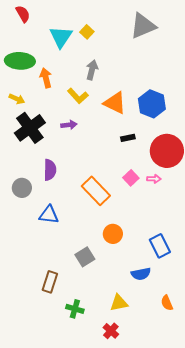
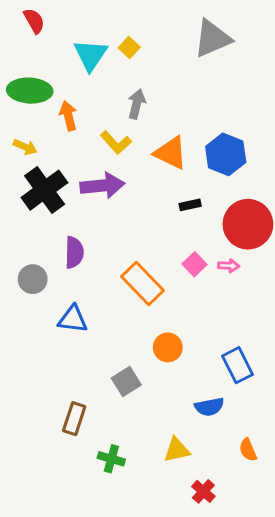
purple arrow: (69, 125) -> (102, 186), size x1.8
red cross: (111, 331) -> (203, 491), moved

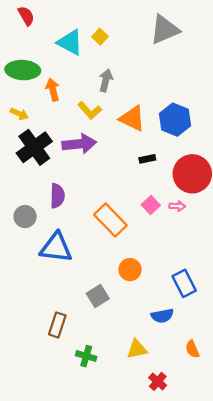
cyan triangle: (91, 55) -> (70, 42), turned -36
blue triangle: (73, 319) -> (56, 248), size x1.4

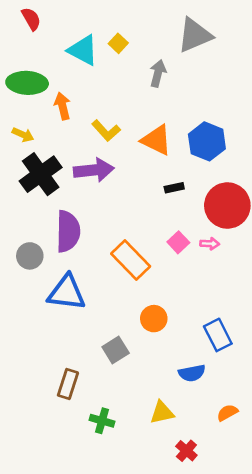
gray arrow: (106, 80) -> (158, 73), moved
purple semicircle: (57, 196) -> (68, 231), size x1.4
orange semicircle: (192, 349) -> (227, 413), turned 84

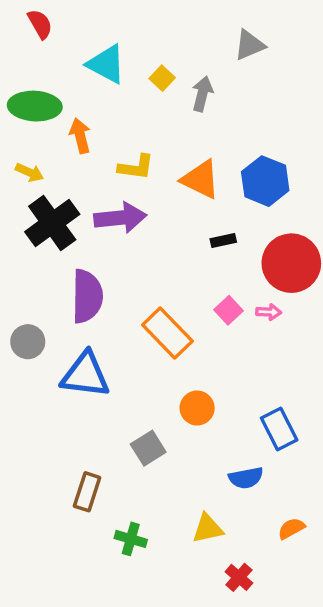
gray triangle: (195, 35) -> (249, 45), size x0.7
yellow square: (118, 43) -> (162, 78), moved
yellow L-shape: (106, 131) -> (136, 167), turned -40
gray circle: (30, 256) -> (28, 342), moved

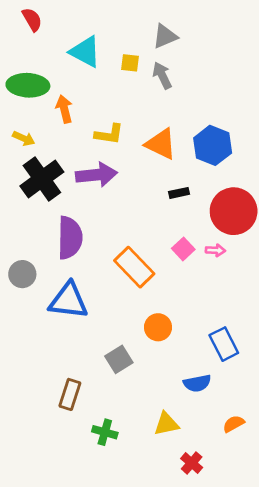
gray triangle: (249, 45) -> (165, 36), moved
yellow square: (162, 78) -> (130, 63), turned -36
gray arrow: (202, 94) -> (162, 75), turned -40

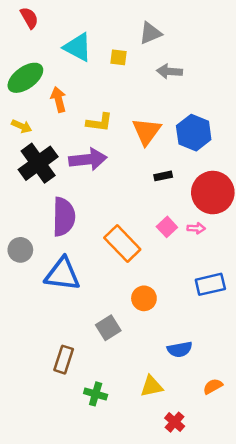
gray arrow: (162, 75) -> (169, 71), moved, turned -60
green ellipse: (28, 85) -> (25, 78), turned -39
orange triangle: (161, 144) -> (147, 131), turned 40
blue rectangle: (224, 344) -> (210, 284), moved, turned -76

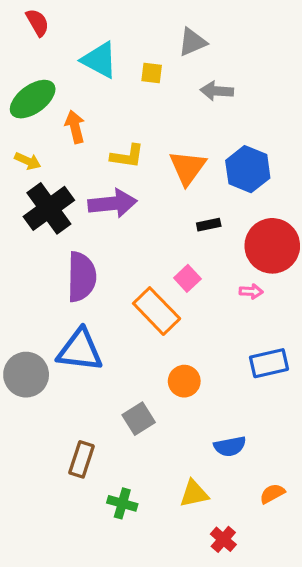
pink square: (167, 227) -> (187, 278), moved
gray circle: (20, 250) -> (26, 375), moved, size x1.4

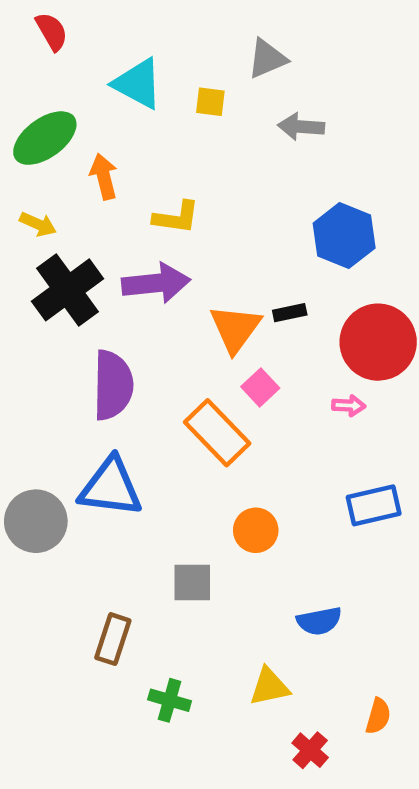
orange triangle: (187, 168) -> (235, 328), moved
gray square: (139, 419) -> (192, 582), turned 32
orange semicircle: (272, 494) -> (378, 716), moved, turned 135

